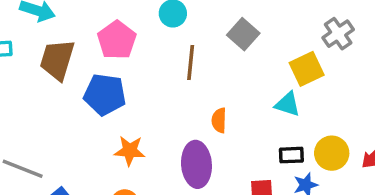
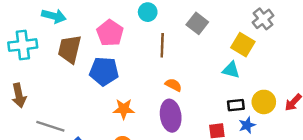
yellow square: (307, 69) -> (243, 45), turned -30
orange semicircle: (219, 120) -> (173, 85), moved, turned 119

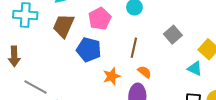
gray square: (197, 23) -> (173, 35), moved
brown line: (162, 45) -> (134, 48), moved
orange star: (124, 109) -> (112, 76), moved, turned -30

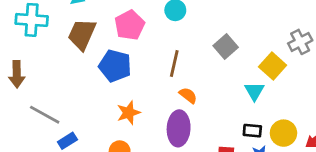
cyan triangle: (195, 68) -> (254, 91), turned 35
orange star: (112, 76) -> (128, 113), moved

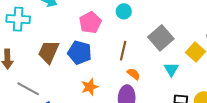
brown trapezoid: (82, 34) -> (49, 52), moved
gray square: (226, 47) -> (161, 38), size x1.4
cyan triangle: (254, 91) -> (171, 69), moved

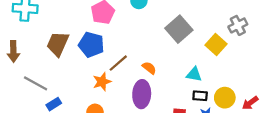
brown line: (123, 51) -> (118, 63), moved, turned 36
cyan triangle: (171, 69) -> (194, 74), moved, turned -49

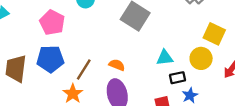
yellow square: (216, 45) -> (214, 34), moved
yellow circle: (225, 98) -> (201, 58), moved

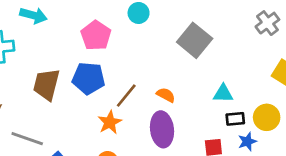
yellow circle: (201, 58) -> (267, 117), moved

